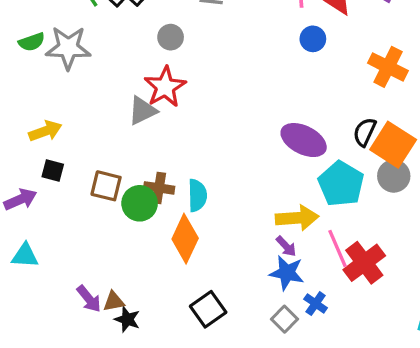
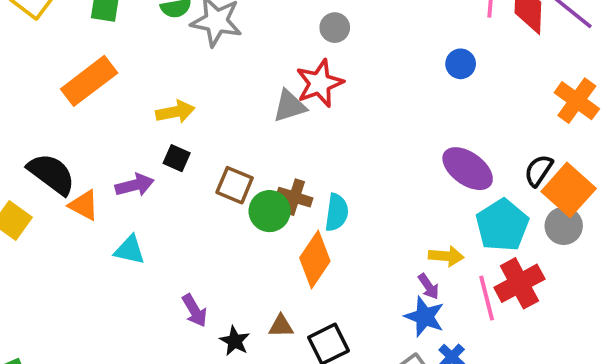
blue circle: (313, 39) -> (461, 64), moved
yellow arrow: (297, 218) -> (446, 256), size x0.7
red cross: (364, 263) -> (519, 283), moved
brown triangle: (114, 301) -> (281, 326), moved

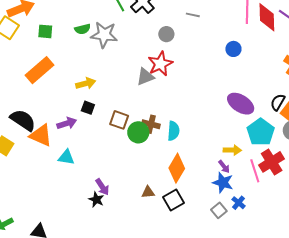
orange triangle: (84, 205) -> (41, 135), size x1.4
orange diamond: (315, 260) -> (177, 168), moved
black star: (235, 341) -> (96, 200), moved

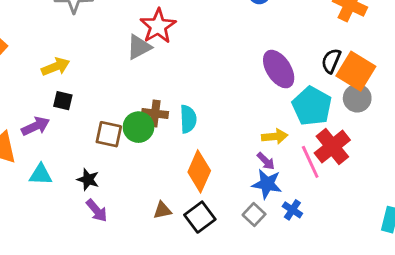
purple ellipse: (241, 104) -> (279, 69), turned 32
brown square: (119, 120) -> (109, 134), moved
black star: (96, 200) -> (88, 179), moved
gray square: (219, 210) -> (254, 215), moved

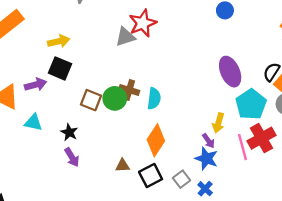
black square: (63, 101) -> (60, 68), size x1.5
yellow arrow: (275, 136) -> (218, 123), turned 102
blue cross: (292, 210) -> (205, 189), moved
gray square: (254, 215) -> (182, 179), moved

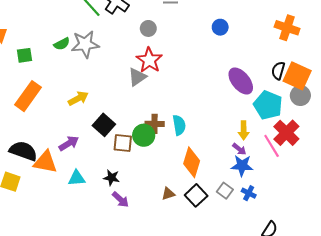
black square: (60, 68) -> (104, 125), moved, turned 35

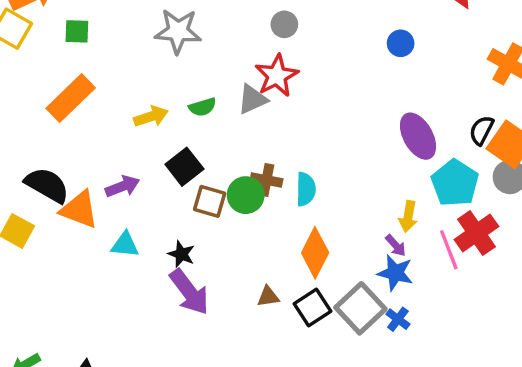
green semicircle: (62, 44) -> (203, 107), moved
gray square: (225, 191) -> (360, 308), size x1.8
purple arrow: (120, 199) -> (189, 292), size x1.6

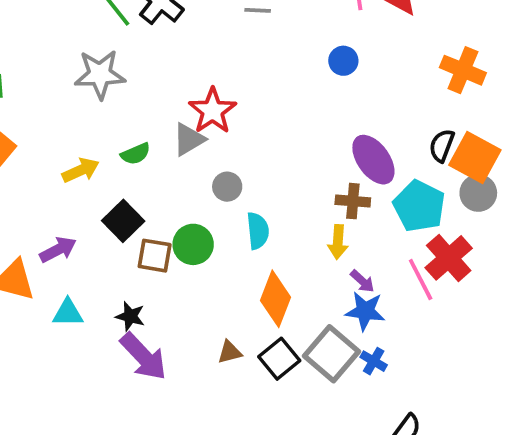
gray circle: (284, 24) -> (227, 187), moved
brown cross: (266, 180) -> (353, 201), moved
yellow arrow: (408, 217) -> (338, 242), moved

